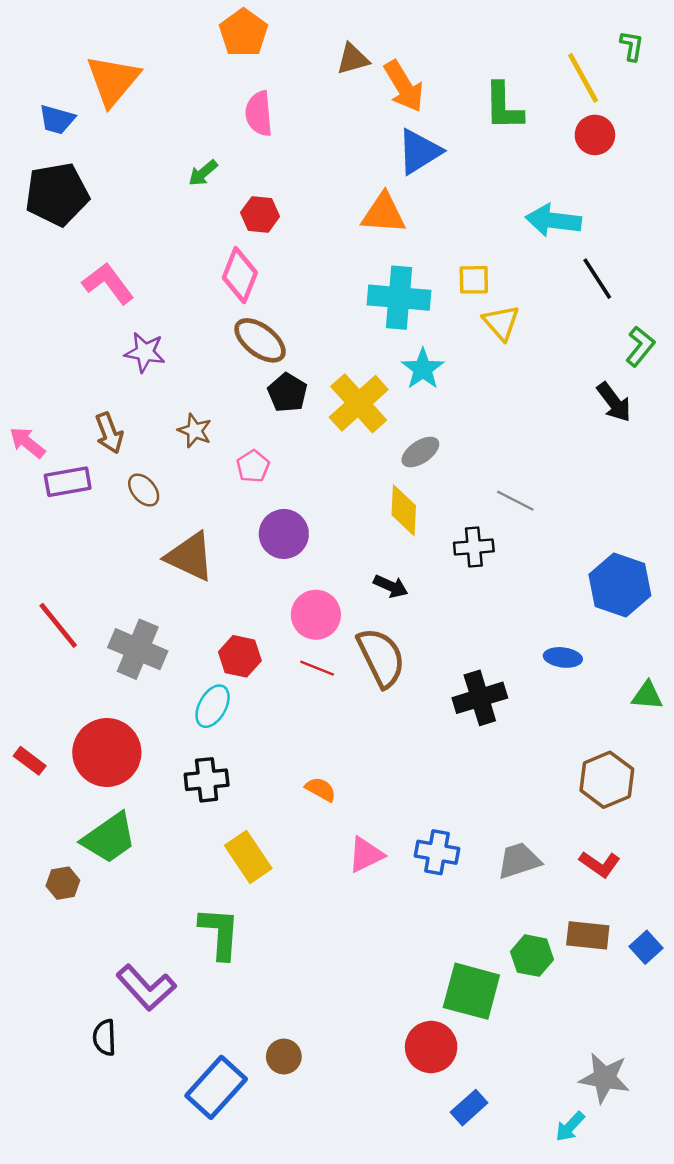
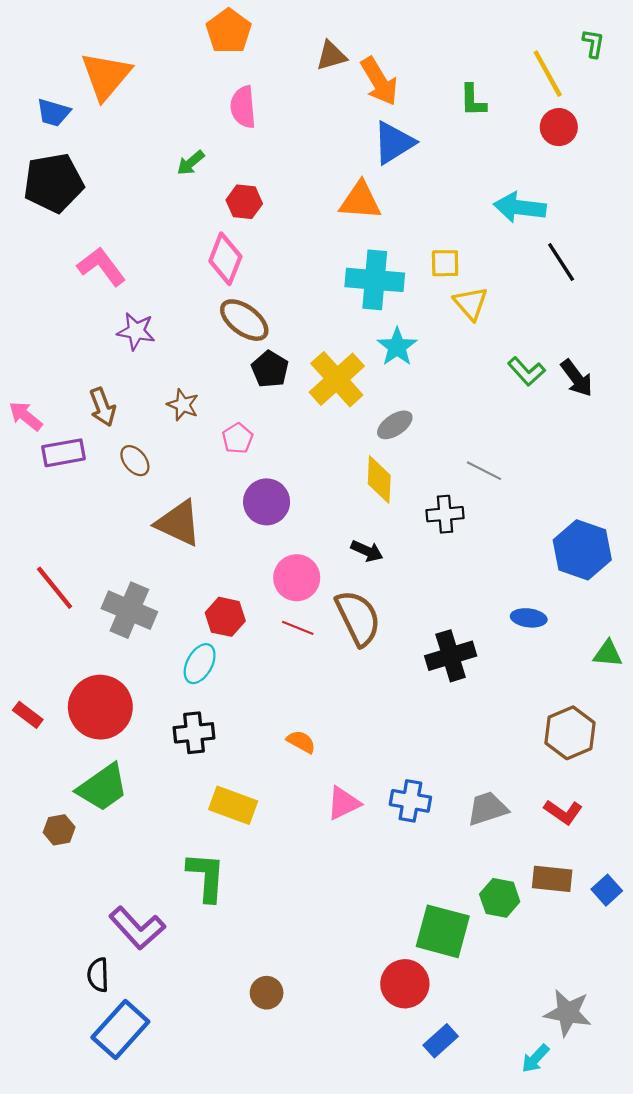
green L-shape: (504, 106) -> (473, 100), size x0.7
green L-shape: (640, 346) -> (526, 371), moved, turned 99
yellow rectangle: (248, 857) -> (233, 805), turned -36
blue rectangle: (216, 1087) -> (120, 1030), moved

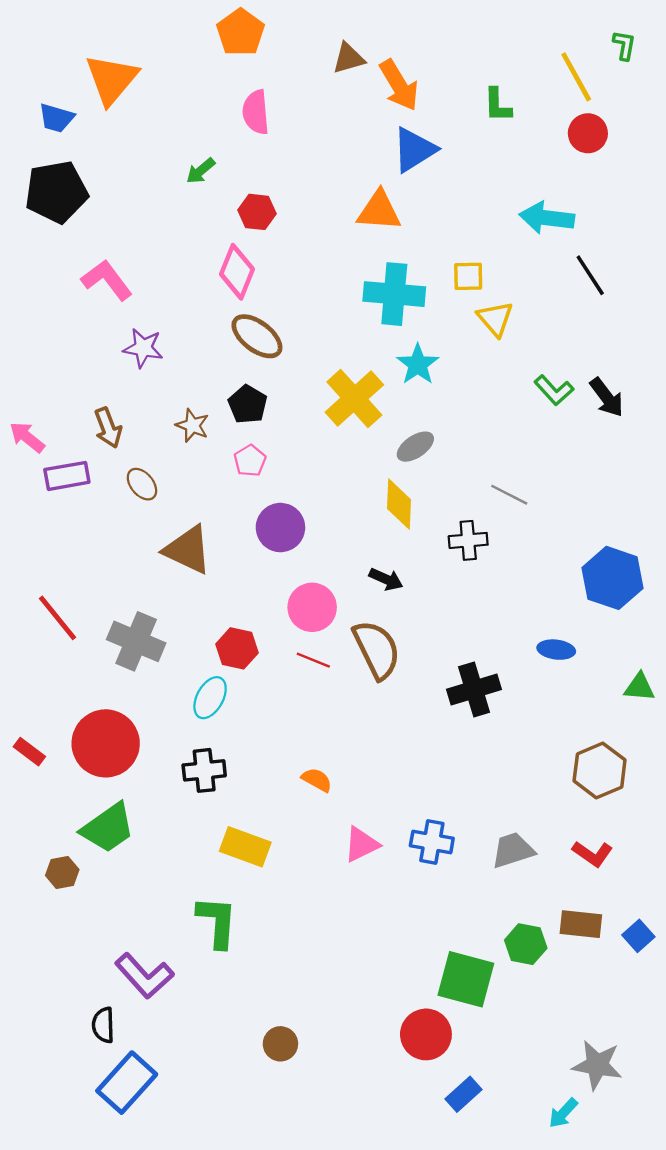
black pentagon: (270, 369) -> (248, 404), moved

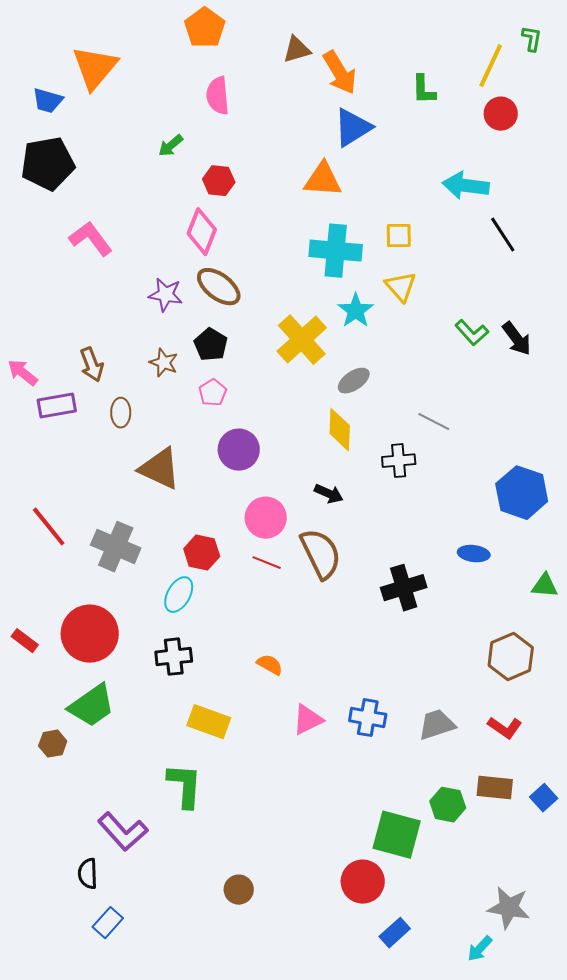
yellow line: (576, 77) -> (491, 66), turned 54
yellow triangle: (495, 319) -> (401, 287), moved
purple star: (143, 348) -> (166, 295), moved
brown ellipse: (142, 484) -> (121, 413), turned 40
blue rectangle: (127, 1083) -> (108, 923), size x0.6

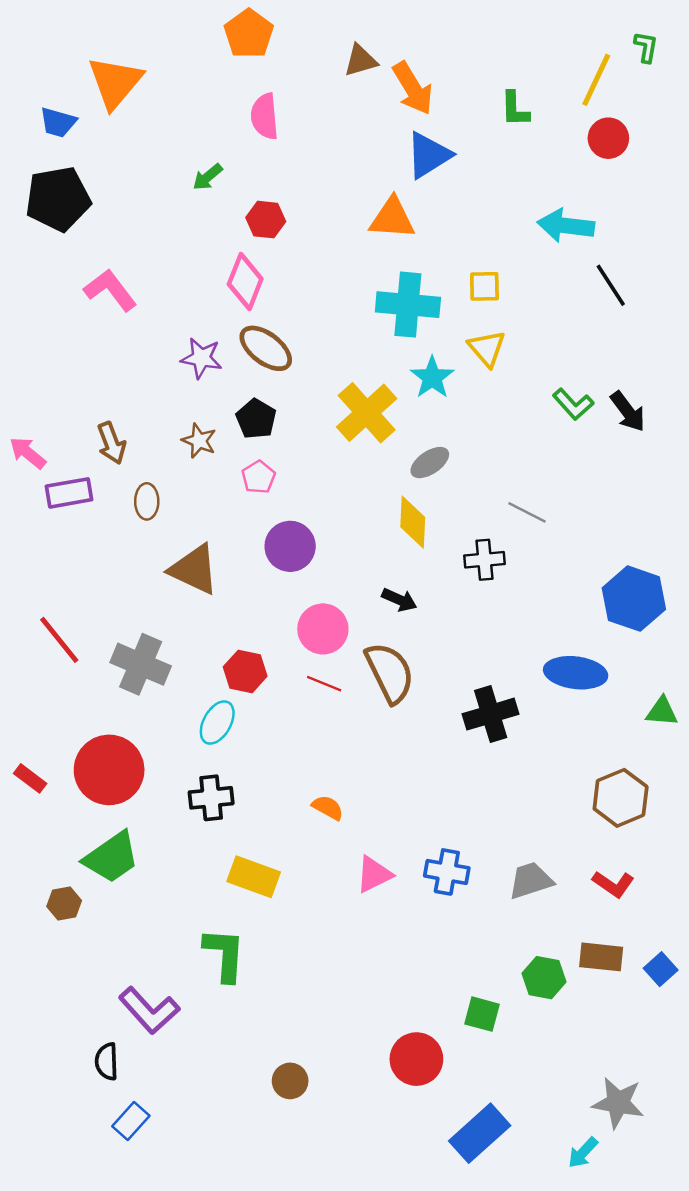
blue ellipse: (474, 554) -> (576, 673), size x1.6
green square: (397, 835) -> (482, 1014), size x0.6
red circle: (363, 882) -> (416, 1059), moved
blue rectangle: (395, 933) -> (480, 1133), size x1.6

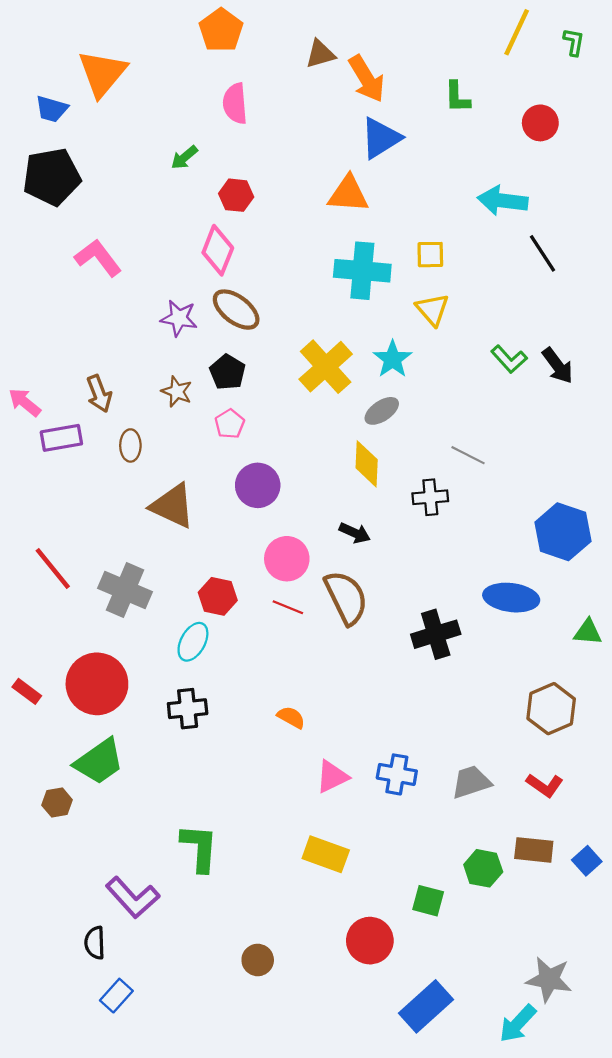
yellow line: (596, 80) -> (517, 32), moved
cyan star: (432, 377) -> (393, 359), moved
yellow rectangle: (254, 877) -> (326, 854), moved
cyan arrow: (583, 1153) -> (518, 1024), size x1.4

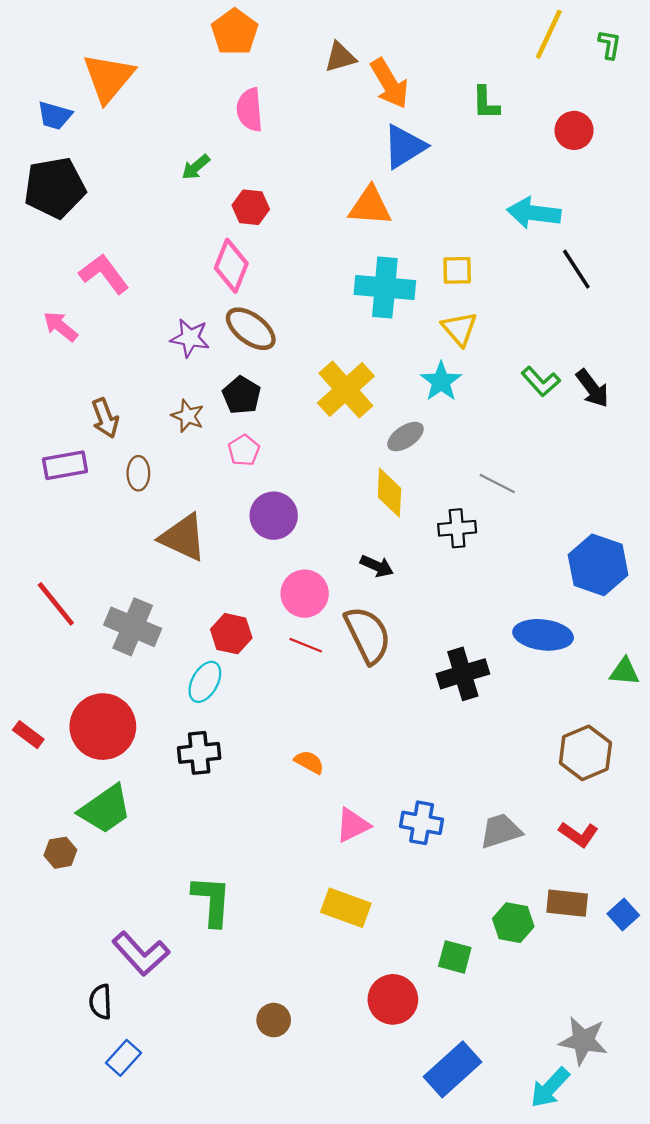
cyan star: (393, 359) -> (441, 381), moved
pink arrow: (25, 402) -> (60, 326), moved

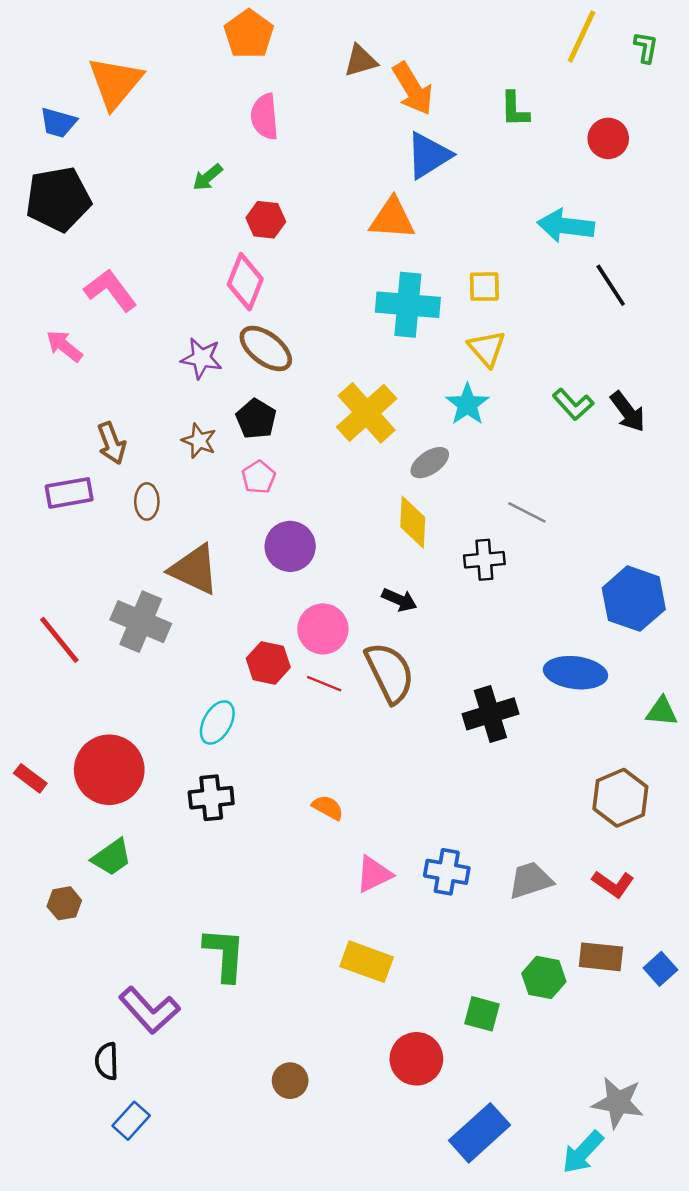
gray cross: (133, 627) -> (141, 622), moved
red hexagon: (231, 634) -> (268, 663), moved
green trapezoid: (105, 809) -> (112, 857), size x0.7

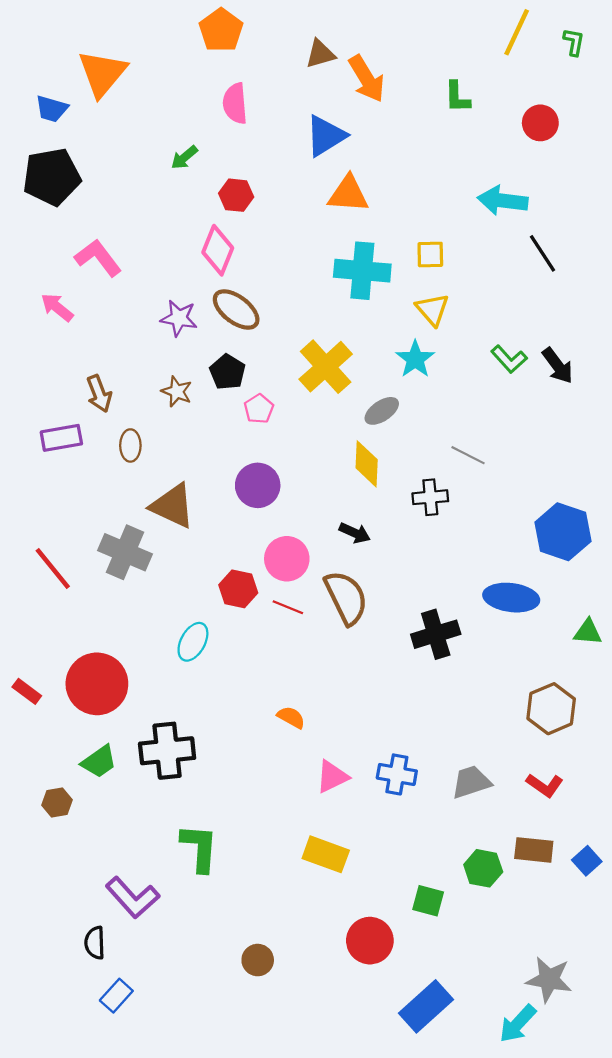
blue triangle: (429, 155) -> (326, 136), moved
pink pentagon: (259, 477) -> (259, 409), moved
black cross: (211, 798) -> (167, 751), moved, size x1.4

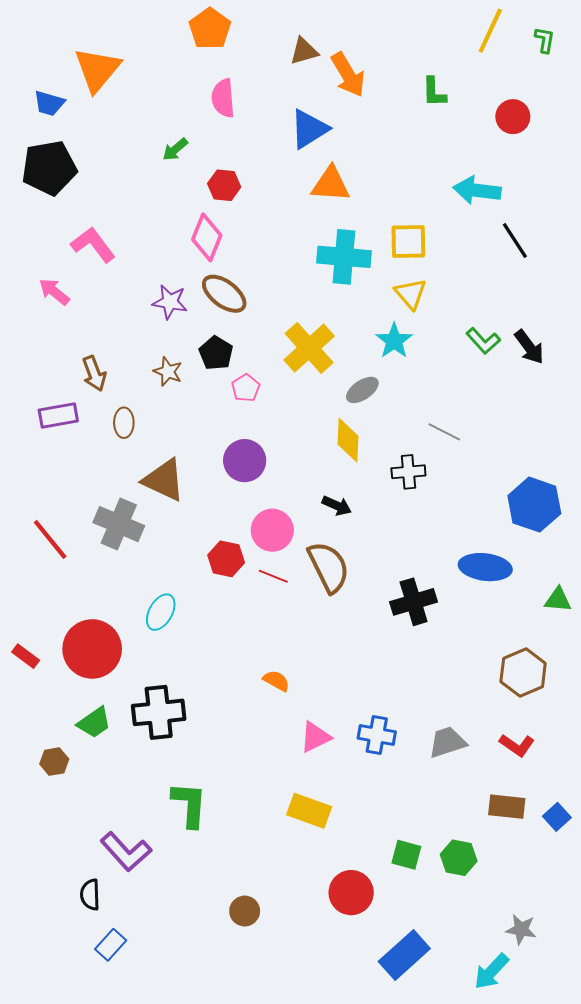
yellow square: (430, 254) -> (408, 242), size x1.4
cyan ellipse: (193, 642) -> (161, 612), moved
green hexagon: (483, 868) -> (459, 858), moved
gray star: (549, 979) -> (521, 929), size x0.7

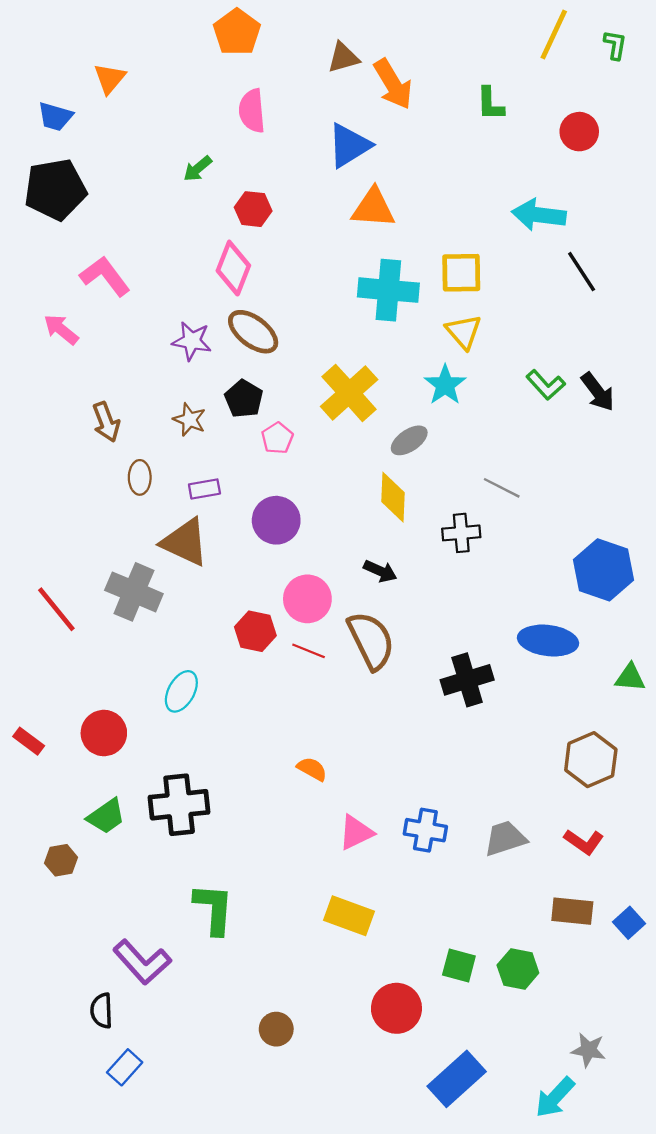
orange triangle: (97, 70) -> (110, 78), size x0.6
purple rectangle: (58, 416) -> (204, 489), moved, size x0.7
red circle: (92, 649) -> (104, 733), size x0.7

